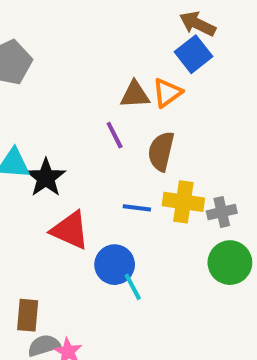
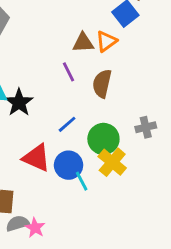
yellow cross: (183, 202) -> (112, 162), moved, turned 32
blue line: (137, 208) -> (67, 124), moved, turned -48
red triangle: (70, 230) -> (36, 158), moved
green circle: (230, 263) -> (103, 139), moved

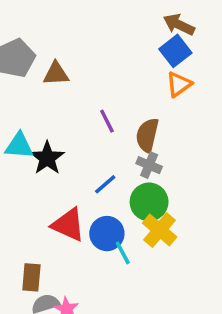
orange triangle: (106, 41) -> (179, 84), moved
brown triangle: (83, 43) -> (56, 74), moved
gray cross: (146, 127) -> (149, 165), moved, turned 36

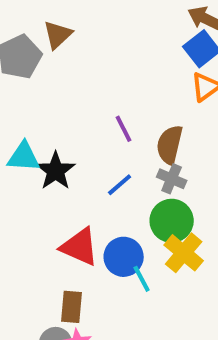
brown triangle: (56, 74) -> (58, 35), moved, turned -40
blue line: (105, 184) -> (120, 185), moved
brown rectangle: (31, 277) -> (72, 307), moved

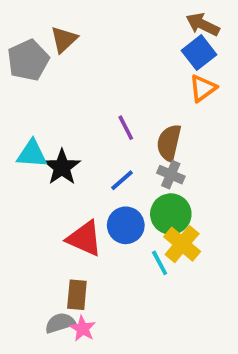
blue circle: (124, 257) -> (126, 225), moved
cyan line: (142, 279) -> (160, 263), moved

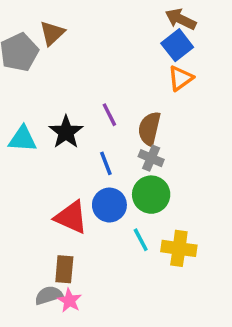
black star: (62, 167) -> (66, 132), moved
blue line: (122, 180) -> (106, 163), turned -70
yellow cross: (182, 244) -> (179, 248), moved, turned -32

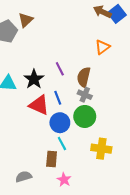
blue square: (177, 45) -> (117, 14), moved
red triangle: (71, 217) -> (39, 105), moved
cyan line: (141, 240) -> (62, 143), moved
brown rectangle: (64, 269) -> (52, 159), moved
pink star: (69, 301) -> (64, 180), moved

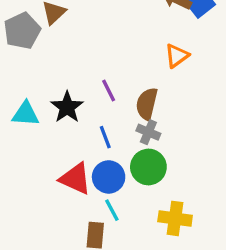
red triangle: (39, 105) -> (75, 179), moved

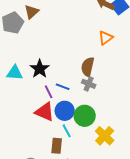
purple line: (109, 91) -> (49, 92), moved
blue line: (105, 137) -> (63, 87), turned -48
green circle: (148, 167) -> (85, 116), moved
yellow cross: (175, 218) -> (105, 136), turned 36

